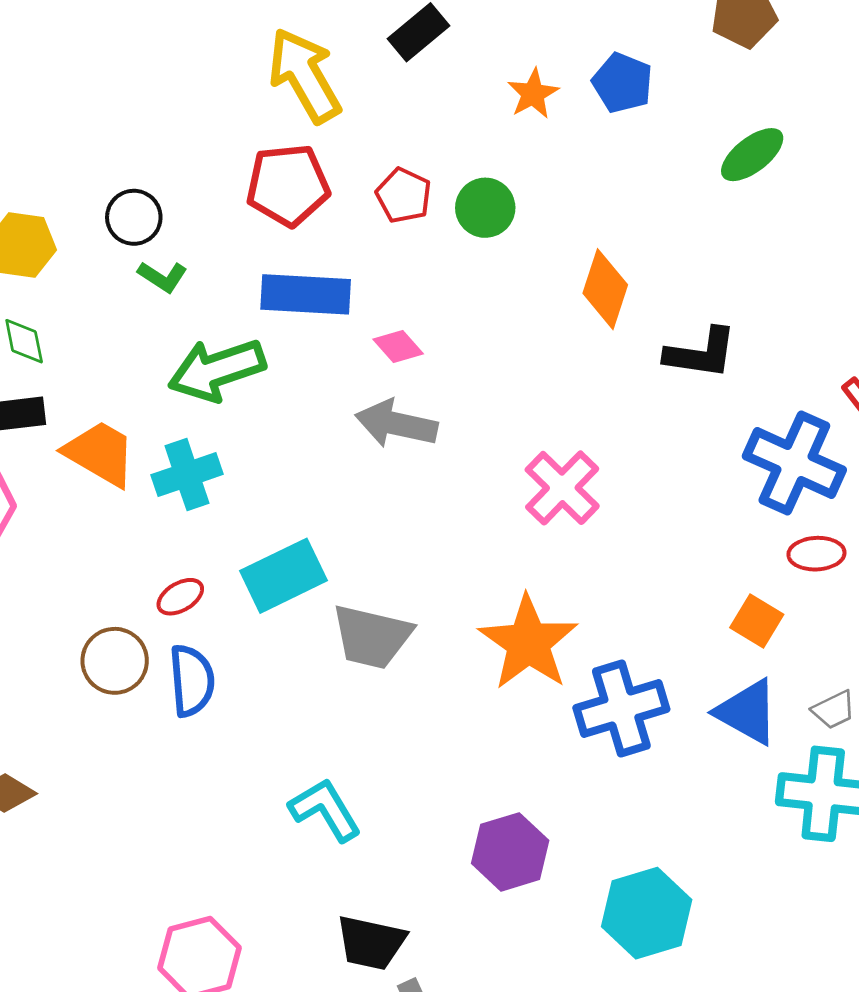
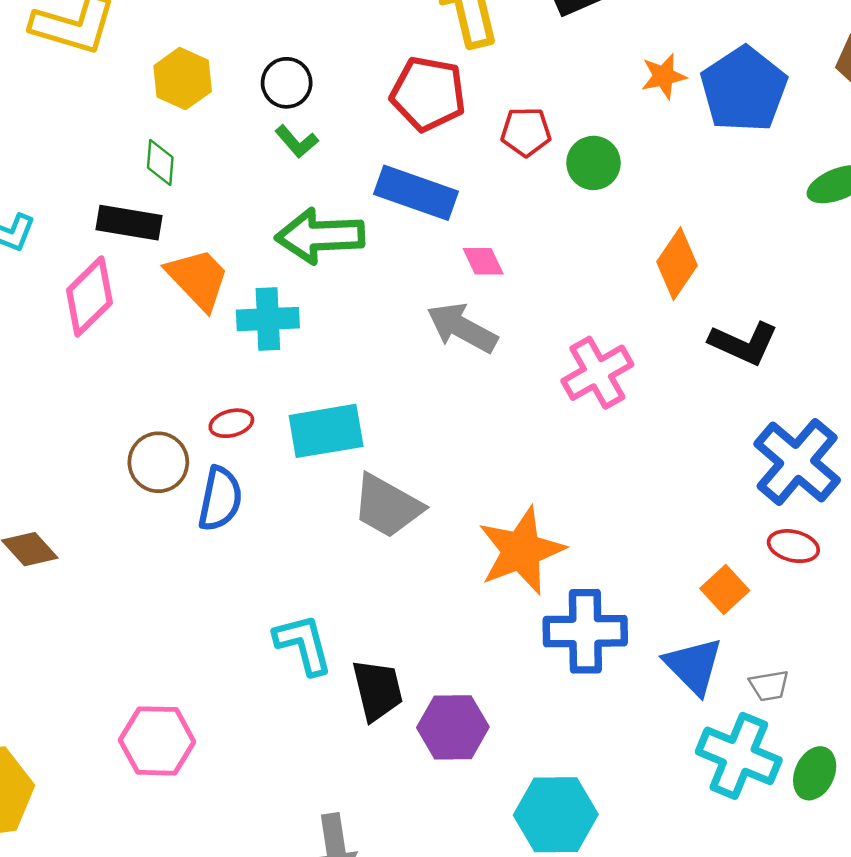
blue pentagon: (622, 83) -> (744, 89), size x1.6
red pentagon: (404, 195) -> (526, 132), turned 30
pink cross: (562, 488) -> (597, 373), moved
black trapezoid: (371, 943) -> (377, 690), moved, turned -132

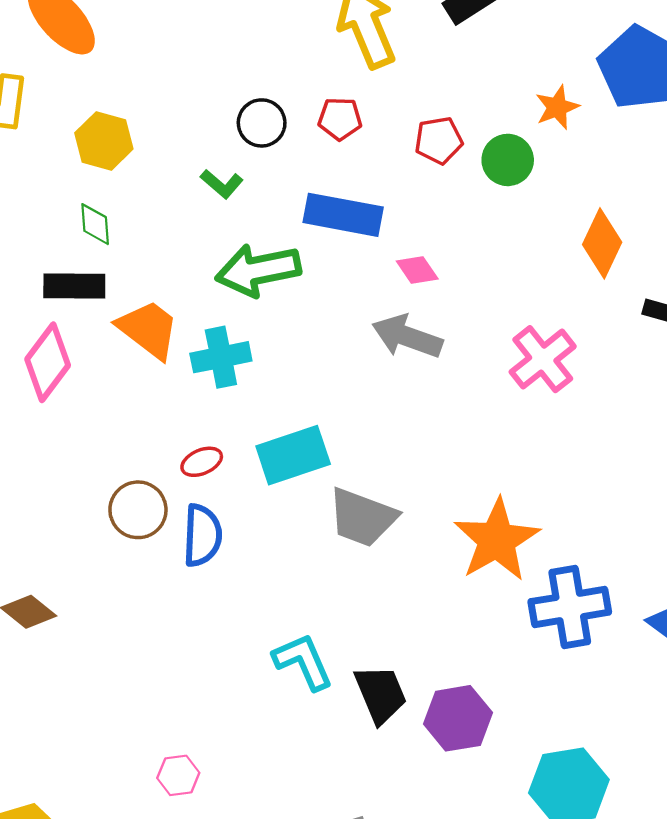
orange star: (664, 76) -> (557, 107), moved
black circle: (287, 83) -> (262, 123), moved
red pentagon: (428, 94) -> (340, 119), size x0.6
pink hexagon: (157, 741) -> (178, 775), size x0.6

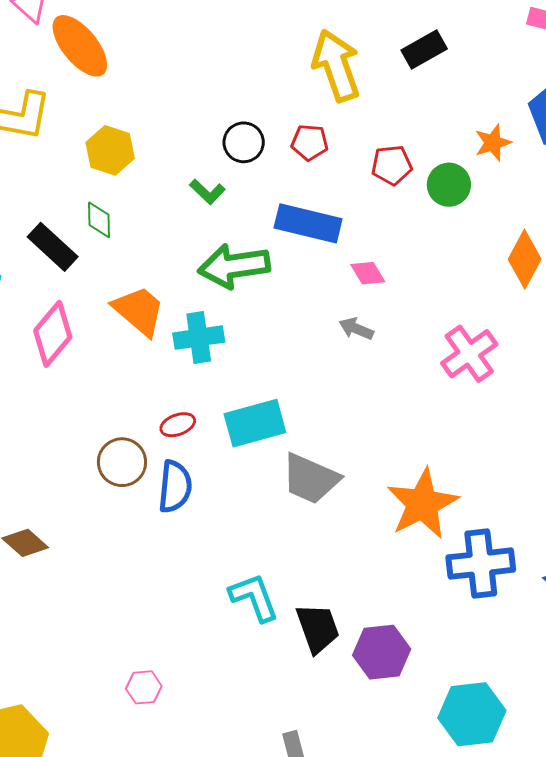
black rectangle: (74, 286) -> (53, 247), moved, turned 39
gray arrow: (407, 337) -> (356, 329), size x0.6

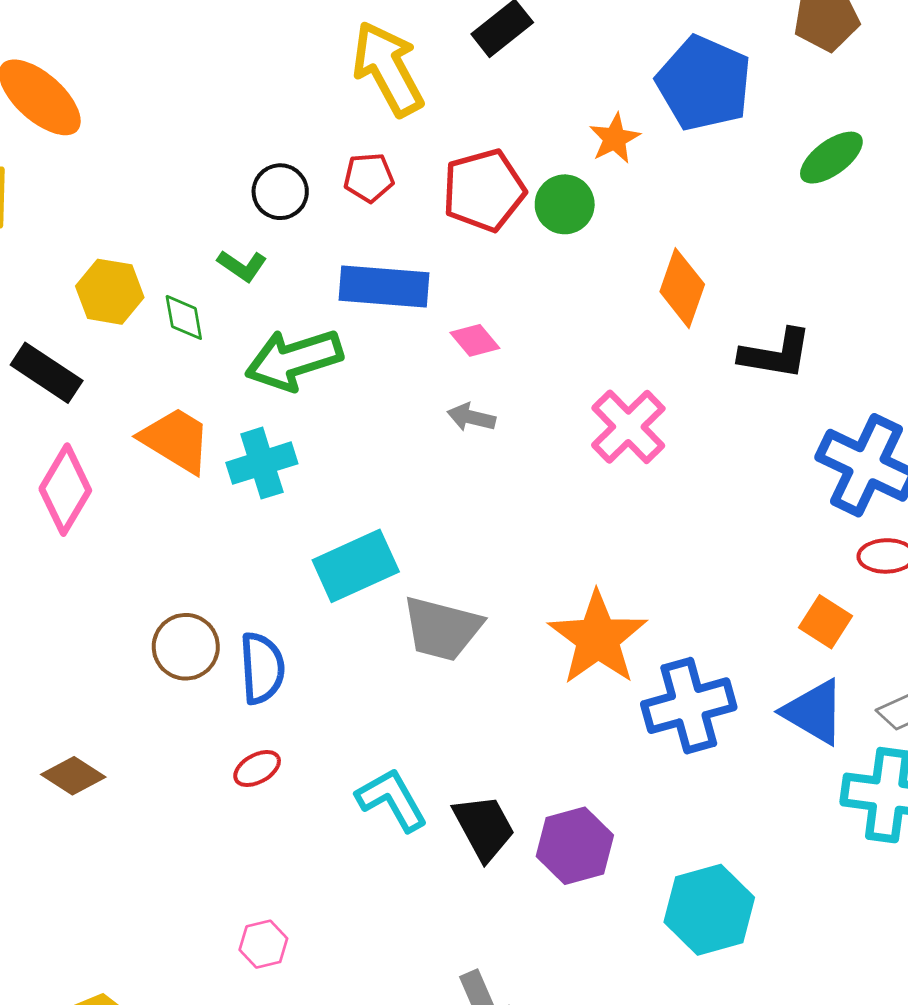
yellow hexagon: (110, 150) -> (110, 292), moved
red pentagon: (392, 165) -> (484, 190), size x1.5
green diamond: (99, 220) -> (184, 317), moved
red ellipse: (178, 425) -> (257, 769), moved

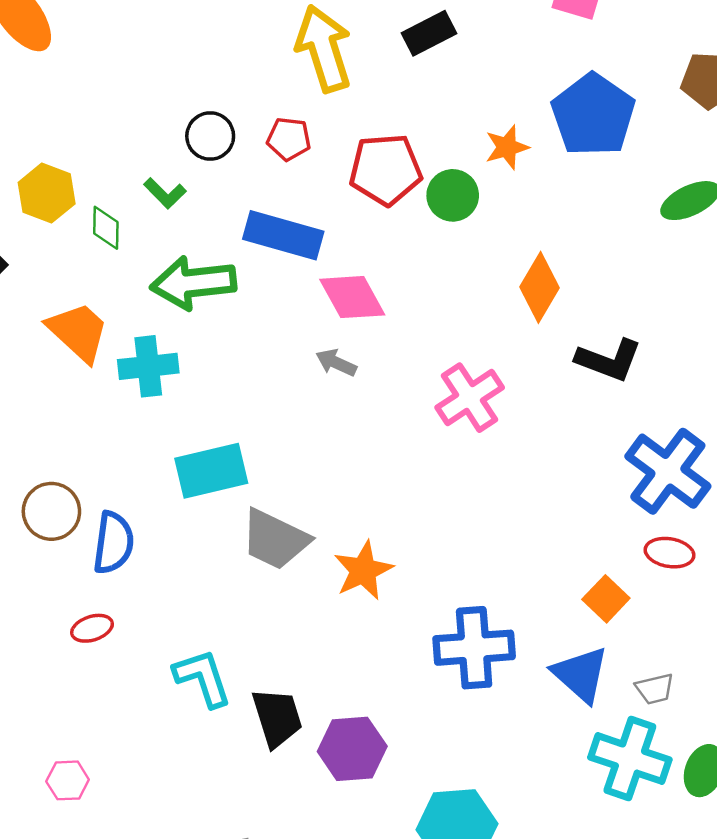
pink diamond: (475, 340) -> (352, 297), size x1.6
orange star: (598, 638) -> (363, 570), moved, size x0.7

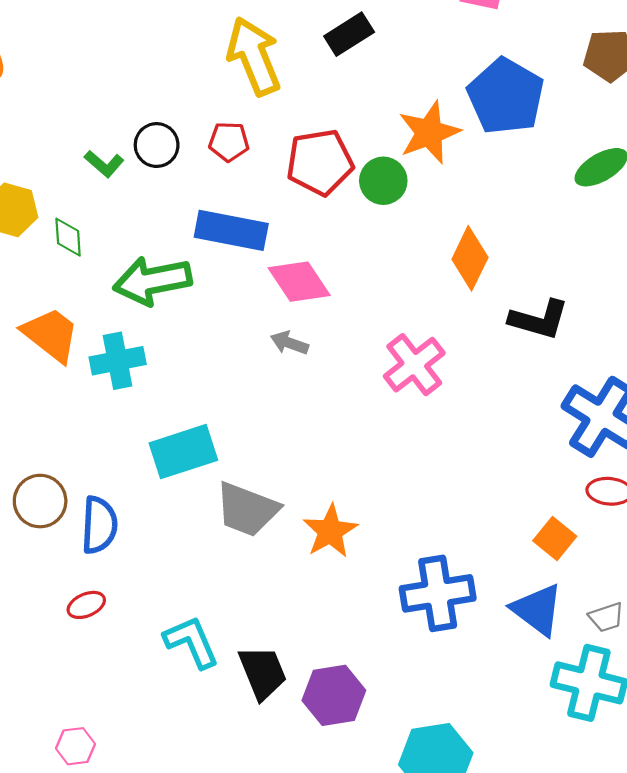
orange star: (507, 147) -> (429, 133), size x1.5
green L-shape: (165, 193) -> (104, 164), moved

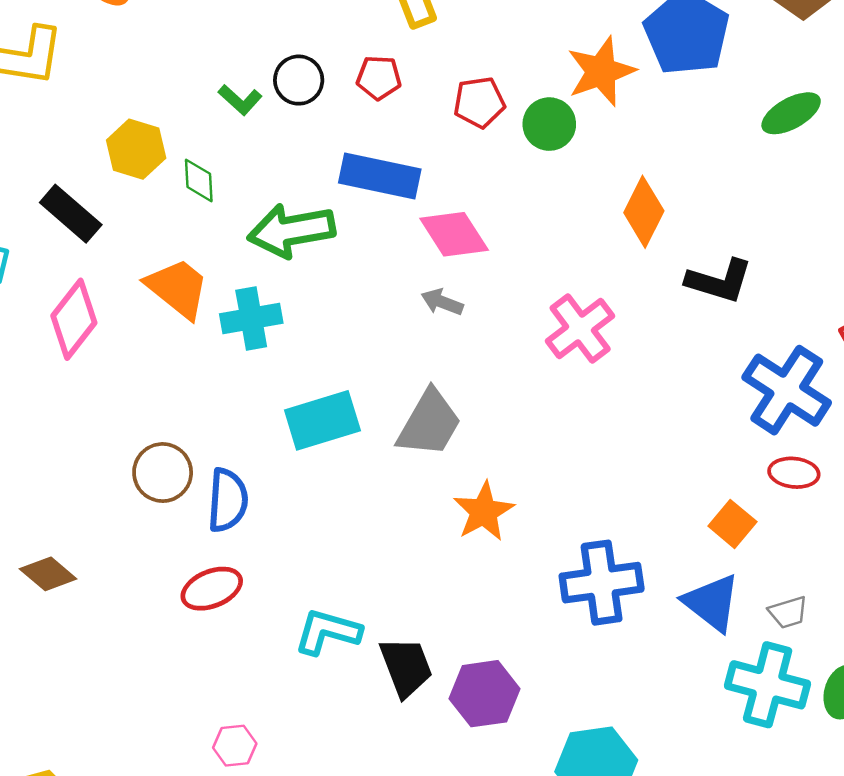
red pentagon: (320, 162) -> (479, 102), size x0.7
gray trapezoid: (247, 509) -> (429, 423), moved, turned -82
red ellipse: (86, 605) -> (212, 589), size x1.4
cyan L-shape: (191, 642) -> (328, 632), turned -52
pink hexagon: (76, 746) -> (235, 746), moved

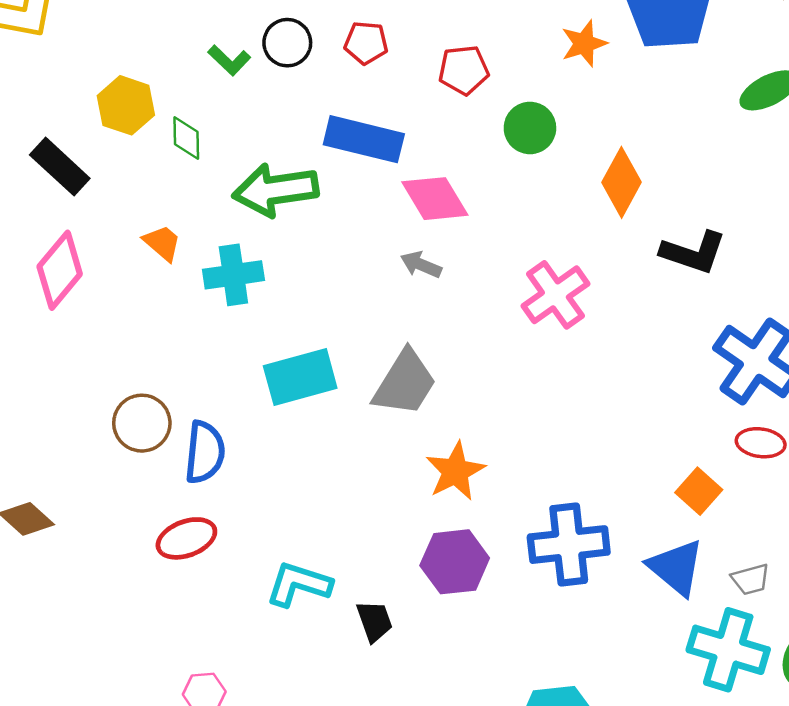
orange star: (601, 71) -> (584, 44), size x0.7
green circle: (549, 124) -> (530, 128), moved
orange trapezoid: (178, 288) -> (162, 243), size x0.6
black trapezoid: (406, 667) -> (374, 621), size x0.7
purple hexagon: (484, 694) -> (455, 562), moved

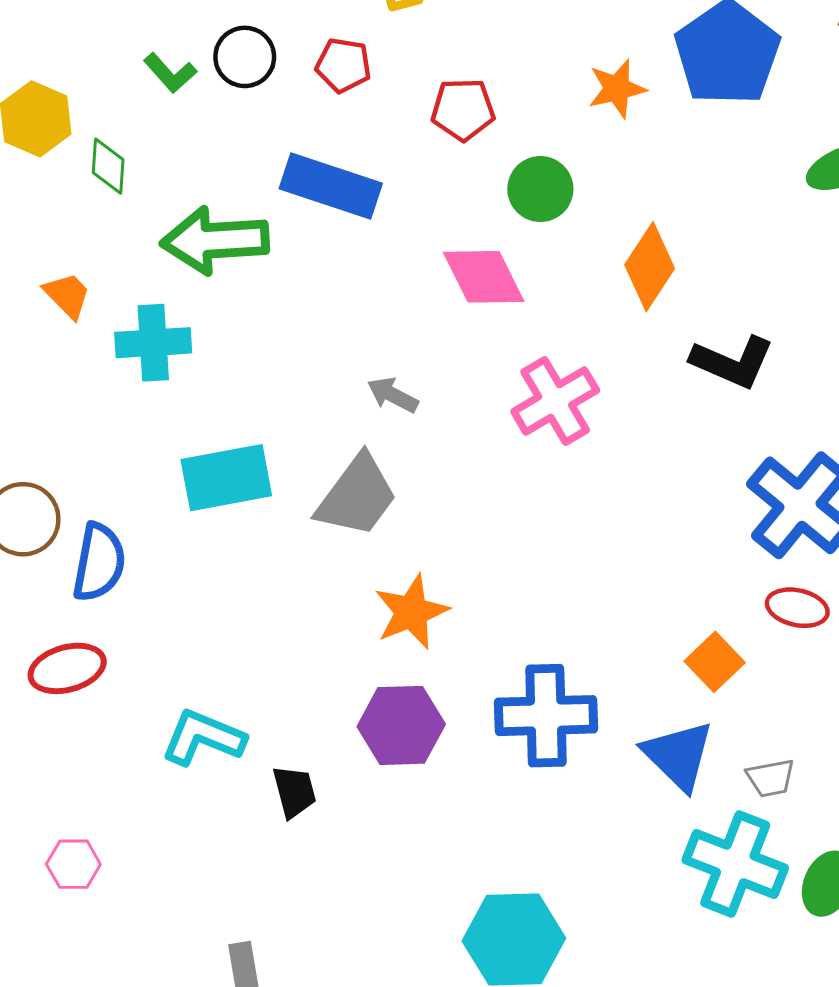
pink diamond: (435, 199) -> (484, 277), moved
gray arrow: (421, 265) -> (393, 395), moved

